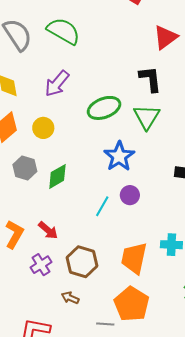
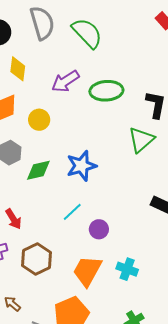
green ellipse: (104, 108) -> (106, 91), moved
blue star: (119, 156) -> (82, 166), moved
purple circle: (130, 195) -> (99, 229), moved
brown arrow: (70, 298) -> (12, 304), moved

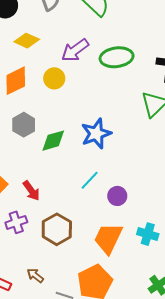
yellow diamond: (18, 69) -> (27, 41), turned -70
yellow circle: (39, 120) -> (54, 78), moved

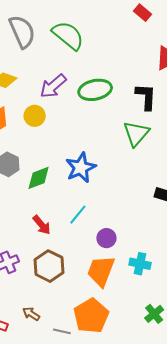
red arrow: (31, 191) -> (42, 225), moved
purple circle: (117, 196) -> (106, 238), moved

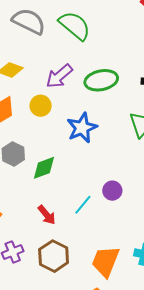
gray semicircle: (22, 32) -> (29, 21), turned -40
blue star: (81, 168) -> (82, 128), moved
purple circle: (106, 238) -> (112, 191), moved

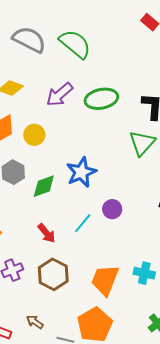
yellow circle: (41, 106) -> (34, 135), moved
blue star: (82, 128) -> (81, 172), moved

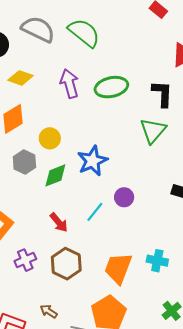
purple arrow: (60, 95) -> (69, 84), turned 116
yellow circle: (34, 135) -> (50, 138), moved

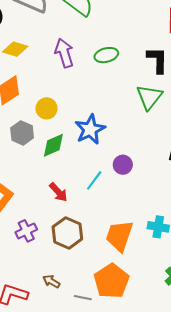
green ellipse: (111, 87) -> (106, 55), size x0.7

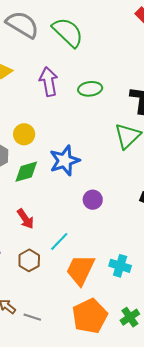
cyan line: (94, 180) -> (59, 241), moved
brown hexagon: (67, 233) -> (29, 260), size x0.7
orange pentagon: (111, 281) -> (90, 316), moved
gray line: (83, 298) -> (32, 317), moved

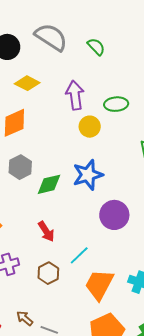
green semicircle: (68, 32) -> (96, 47), size x0.6
yellow circle: (24, 134) -> (90, 127), moved
purple circle: (93, 200) -> (114, 215), size x1.5

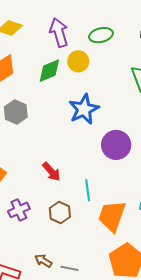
green diamond: (49, 184) -> (49, 71), moved
cyan line: (79, 255) -> (88, 190), turned -45

